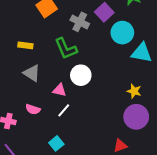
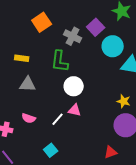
green L-shape: (66, 49) -> (60, 61), turned 30
gray triangle: (32, 73) -> (28, 84), turned -30
pink triangle: (59, 90) -> (75, 110), moved

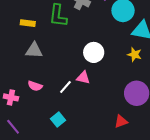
green L-shape: (60, 61) -> (58, 16), moved
white circle: (74, 86) -> (94, 52), moved
yellow star: (124, 101) -> (135, 55), moved

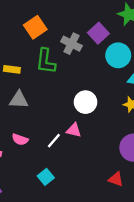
red triangle: (121, 122) -> (116, 179), turned 40

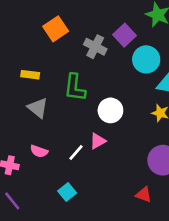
green L-shape: (46, 61) -> (75, 87), moved
gray triangle: (19, 100) -> (38, 108), turned 36
pink triangle: (74, 130) -> (98, 141), turned -42

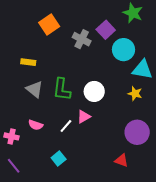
green L-shape: (75, 87) -> (62, 89), moved

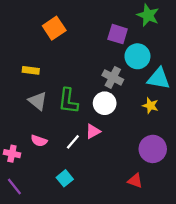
purple square: (106, 30) -> (118, 34), turned -30
gray cross: (82, 39) -> (113, 77), moved

